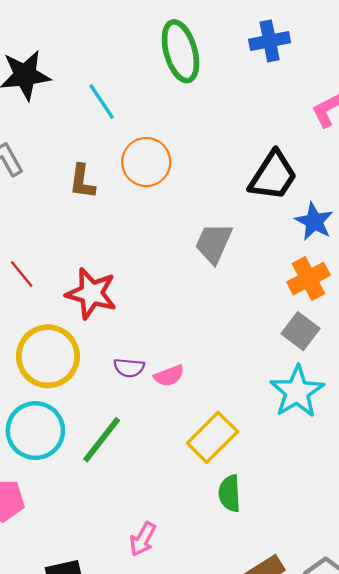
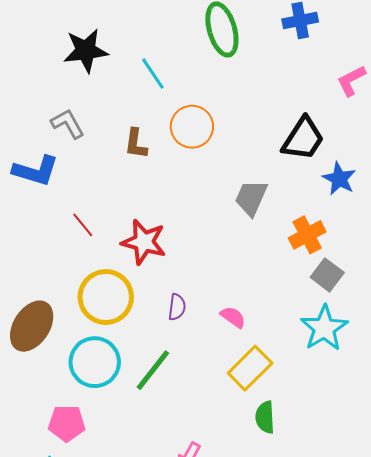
orange cross: (308, 279) -> (307, 235), moved
purple semicircle: (129, 368) -> (177, 307), turned -88
pink semicircle: (169, 376) -> (233, 317), moved, turned -124

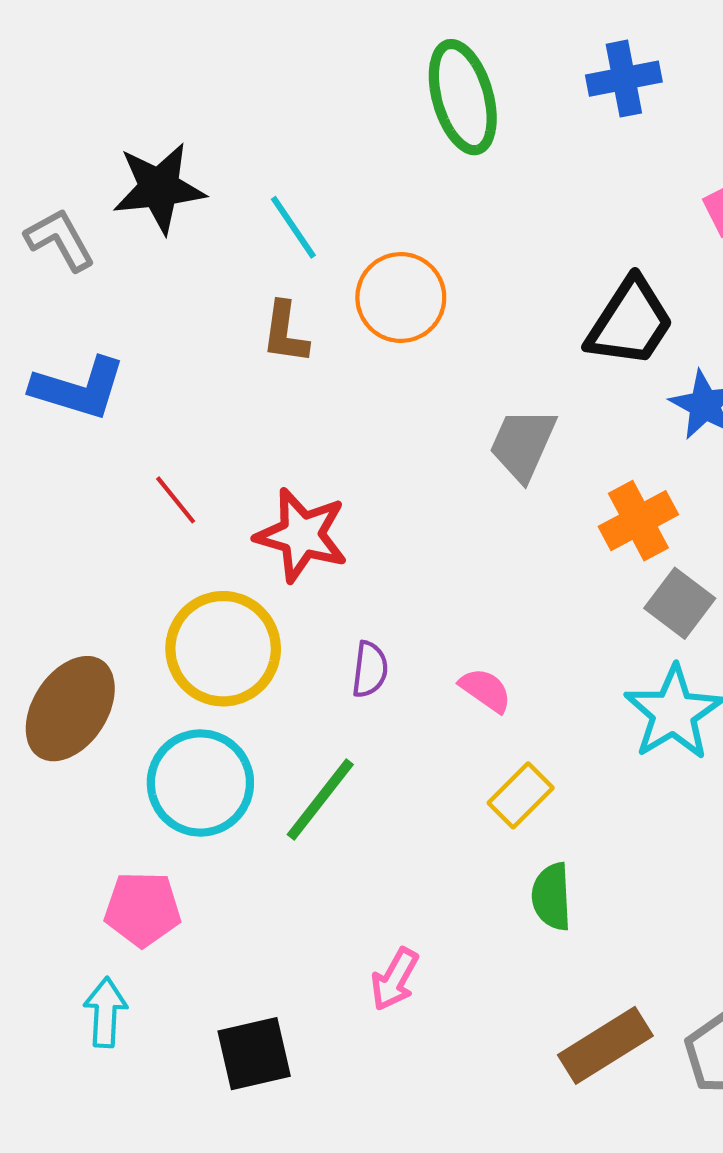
black star: (86, 51) -> (159, 188), moved
cyan line: (153, 74) -> (293, 227), moved
gray L-shape: (68, 124) -> (60, 240), moved
yellow rectangle: (250, 368) -> (521, 795), size x0.7

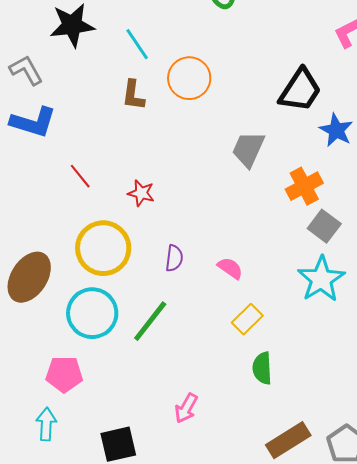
gray L-shape: (60, 240) -> (26, 70), moved
red star: (302, 535) -> (141, 193), size x0.6

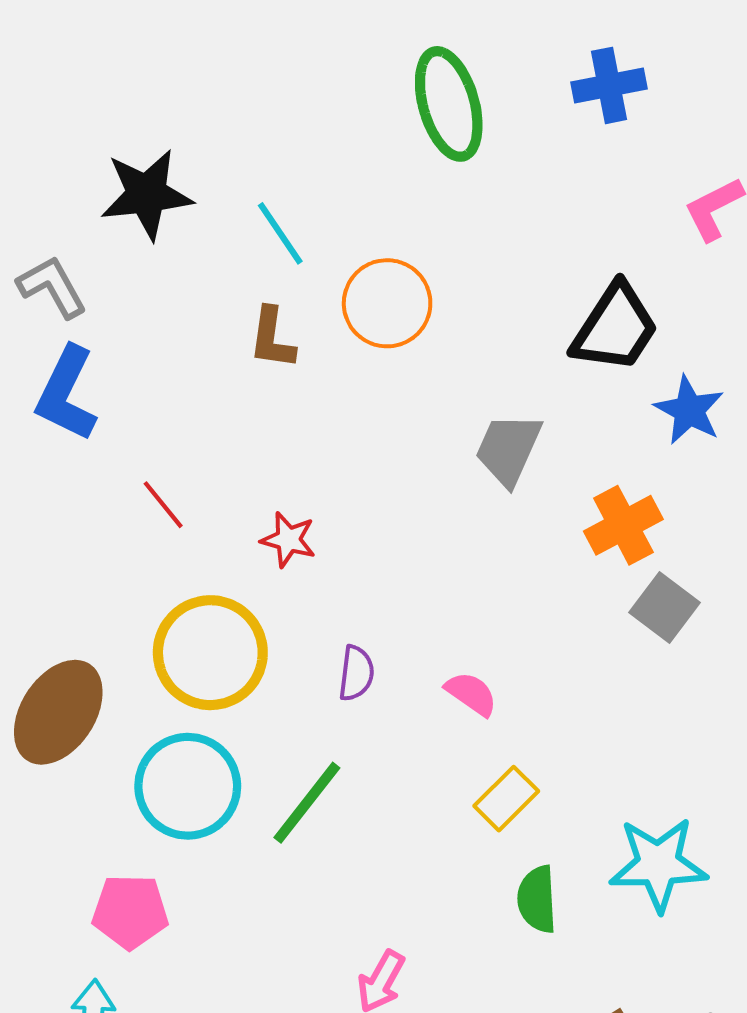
blue L-shape: (33, 122) -> (66, 394), turned 99
cyan star: (321, 279) -> (658, 864), moved, turned 30

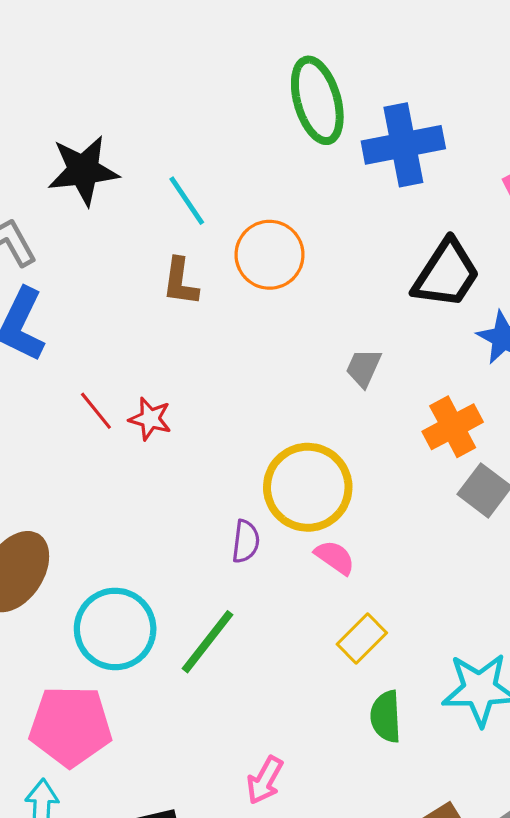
blue cross: (609, 85) -> (403, 145), moved, size x1.4
gray trapezoid: (508, 449) -> (363, 368), size x0.7
red star: (288, 540) -> (150, 419), moved
yellow circle: (210, 653) -> (308, 487), moved
pink pentagon: (130, 912) -> (71, 726), size x1.4

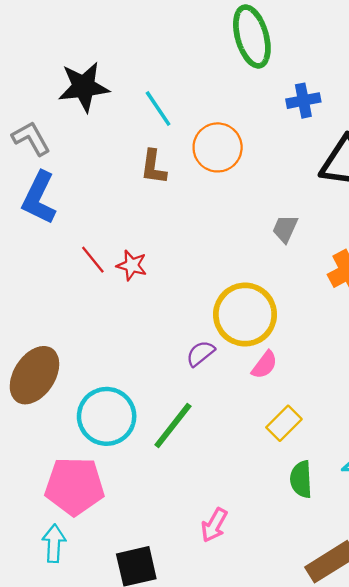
blue cross: (403, 145) -> (303, 101), moved, size x0.6
purple semicircle: (246, 541) -> (200, 353), turned -136
pink semicircle: (335, 557) -> (264, 365), turned 92

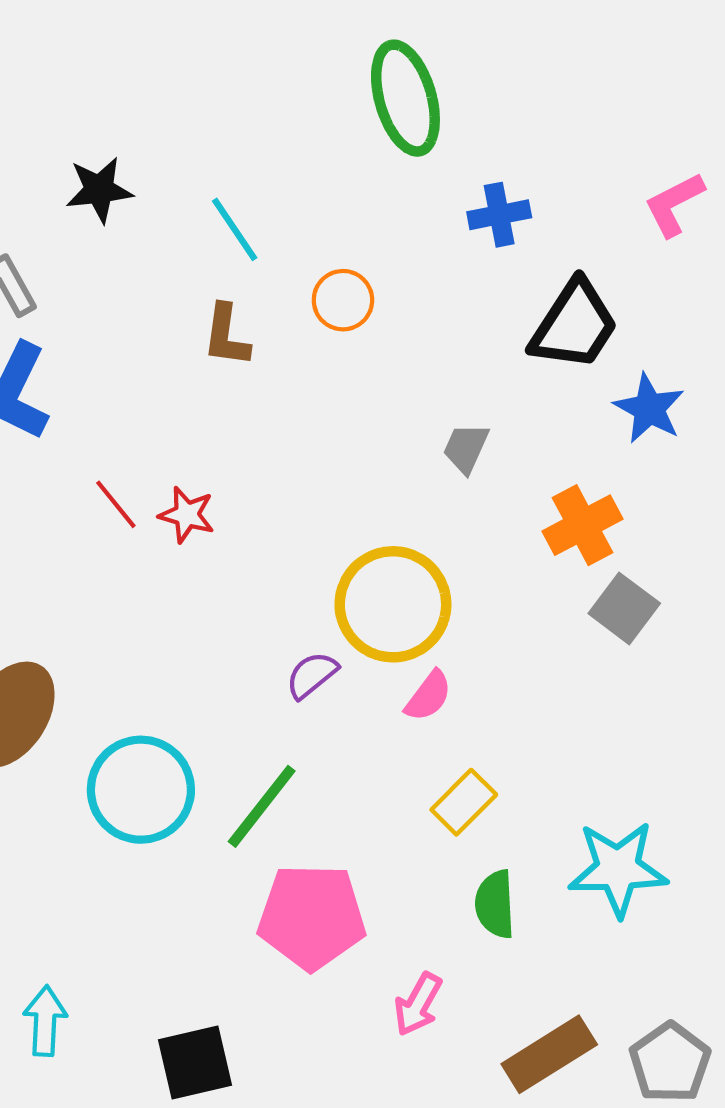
black star: (84, 87) -> (99, 190), size x0.7
orange circle: (218, 147) -> (343, 300), size x0.7
pink pentagon: (75, 486) -> (312, 917), moved
pink arrow: (214, 525) -> (418, 1004), moved

